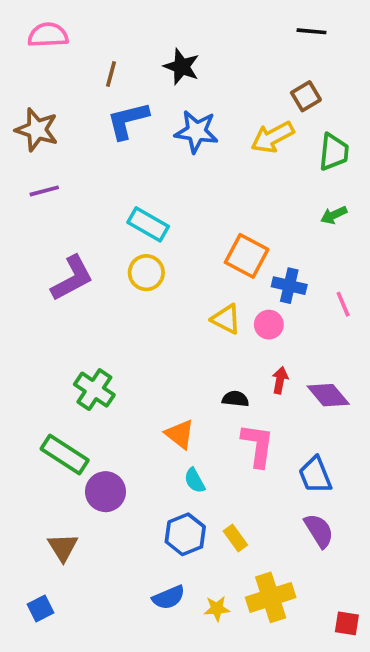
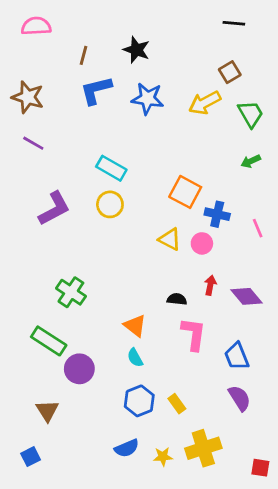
green trapezoid: (334, 152) -> (251, 114), turned -36
purple line: (44, 191) -> (33, 143), turned 45
cyan semicircle: (195, 481) -> (135, 358), moved

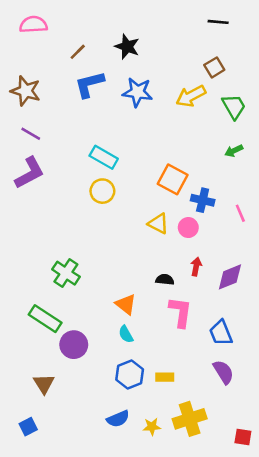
brown line: (83, 55) -> (78, 52), turned 30
purple L-shape: (54, 209) -> (30, 173), moved
purple diamond: (246, 296) -> (230, 277), turned -72
yellow rectangle: (177, 404) -> (165, 377), turned -54

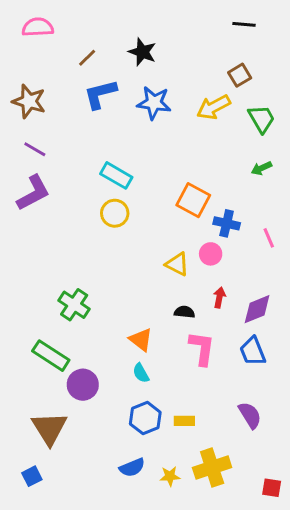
yellow triangle: (158, 224) -> (177, 264), moved
blue trapezoid: (221, 333) -> (253, 351), moved
brown triangle: (44, 384) -> (49, 428), size x1.5

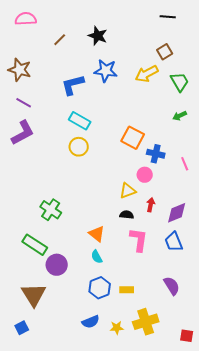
blue L-shape: (100, 94) -> (73, 85), moved
yellow triangle: (177, 264) -> (128, 191), moved, turned -48

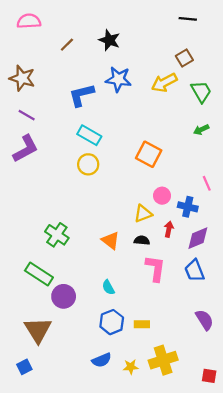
blue cross: (156, 154) -> (188, 207), moved
orange triangle: (97, 234) -> (111, 240), moved
purple semicircle: (172, 286) -> (205, 320), moved

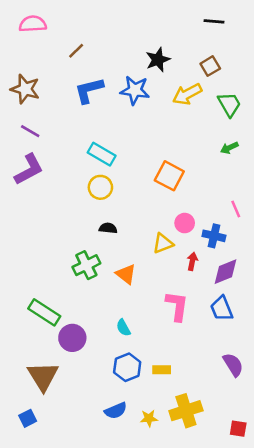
black star: (109, 40) -> (158, 60), moved, turned 30
blue L-shape: (81, 95) -> (89, 90), moved
green cross: (57, 235) -> (86, 265), moved, turned 30
black semicircle: (142, 240) -> (108, 228), moved

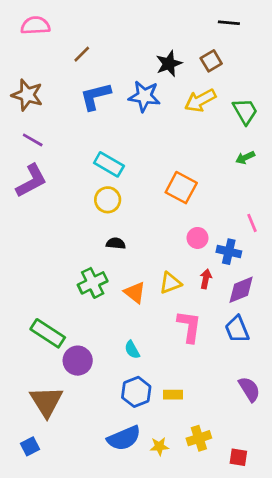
brown square: (210, 66) -> (211, 61), moved
yellow triangle: (163, 243) -> (170, 283), moved
blue semicircle: (116, 411) -> (124, 438), size x1.4
yellow cross: (186, 411) -> (199, 438), size x0.7
red square: (238, 429) -> (238, 457), moved

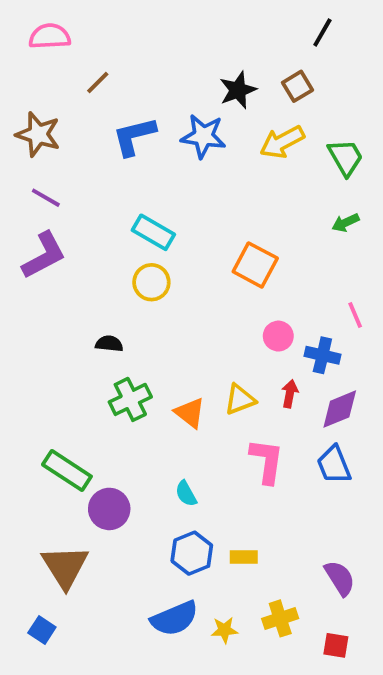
black line: (229, 23) -> (322, 32), turned -65
brown line: (82, 54) -> (98, 82), moved
black semicircle: (116, 243) -> (109, 344), moved
purple semicircle: (249, 389) -> (340, 578), moved
blue square: (30, 446) -> (42, 630), turned -30

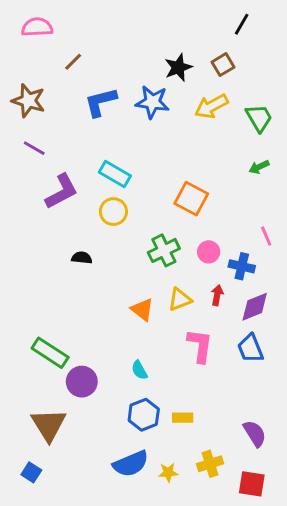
purple L-shape: (44, 255) -> (62, 191), moved
green cross: (130, 399) -> (164, 250), moved
red square: (336, 645) -> (252, 484), size x1.4

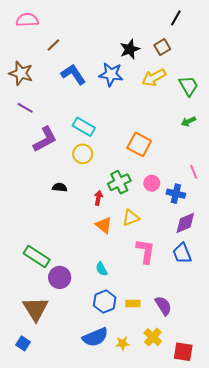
blue L-shape: (100, 102) -> (73, 74), turned 70
red arrow: (217, 295) -> (98, 198), moved
purple semicircle: (255, 433) -> (163, 306), moved
yellow cross: (210, 464) -> (153, 337), turned -30

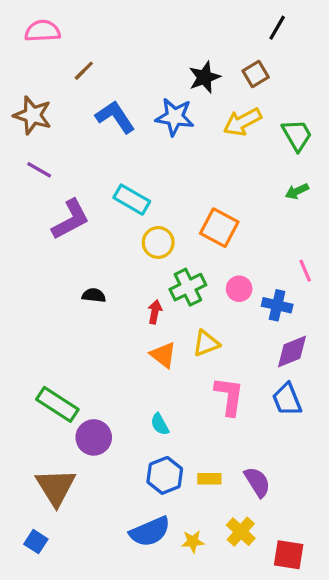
yellow circle: (83, 154) -> (158, 242), moved

